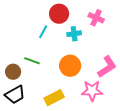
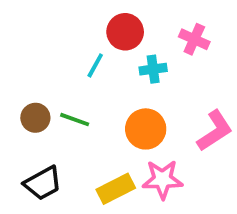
brown circle: (13, 72) -> (35, 118), moved
pink star: (92, 91) -> (162, 179), moved

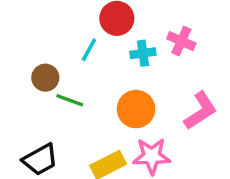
pink cross: (194, 39) -> (181, 41), moved
brown circle: (35, 118) -> (45, 78), moved

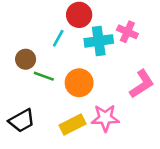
cyan cross: (143, 53) -> (99, 41), size x1.5
orange circle: (136, 109) -> (79, 83), moved

